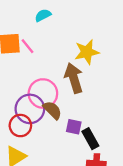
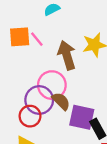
brown arrow: (74, 78) -> (67, 55), moved
purple square: (74, 127) -> (82, 117), size x1.6

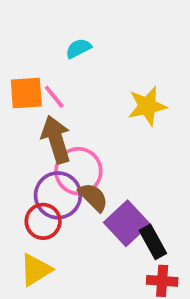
brown arrow: (67, 55) -> (56, 140), moved
purple square: (82, 117) -> (127, 223), turned 35

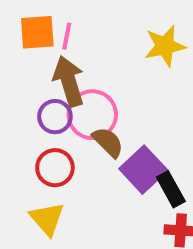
pink line: (54, 97) -> (67, 36), turned 50
purple circle: (58, 195) -> (55, 117), moved, size x0.7
yellow triangle: (36, 270) -> (47, 219), turned -39

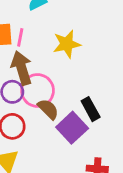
yellow star: (165, 46) -> (67, 44), moved
black rectangle: (171, 189) -> (91, 109), moved

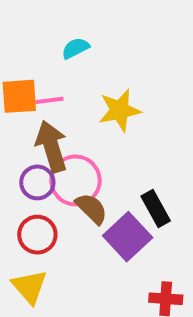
pink line: (20, 37) -> (49, 100), turned 72

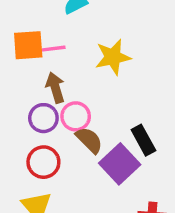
brown arrow: (51, 146) -> (55, 88), size x0.7
pink circle: (75, 180) -> (76, 116), size x0.7

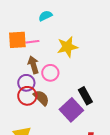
pink circle: (76, 116) -> (50, 73), moved
brown semicircle: (89, 140) -> (41, 98), moved
red circle: (43, 162) -> (27, 96), moved

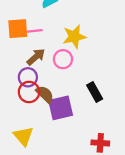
brown arrow: (33, 65) -> (36, 57), turned 66
pink circle: (50, 73) -> (63, 59), moved
purple square: (71, 110) -> (61, 108), moved, turned 30

